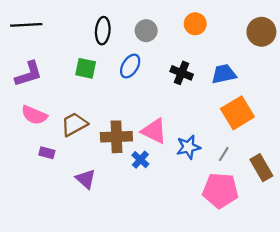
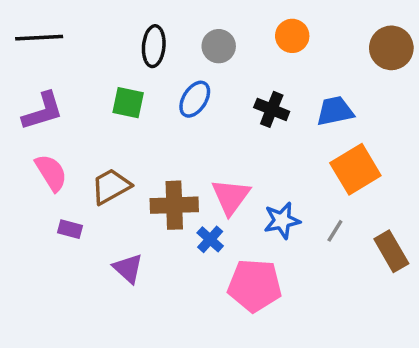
pink semicircle: (34, 115) -> (51, 173), turned -145
pink triangle: (154, 131) -> (231, 197), turned 40
pink pentagon: (220, 190) -> (255, 285), moved

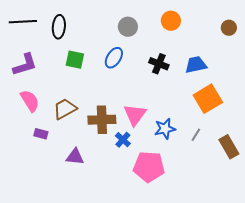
black ellipse: (154, 46) -> (59, 27), moved
brown circle: (391, 48) -> (229, 28), size x0.6
purple triangle: (128, 268) -> (75, 157), turned -36

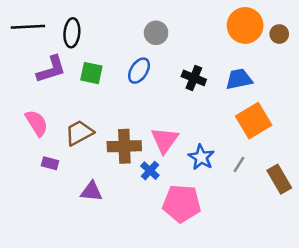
orange circle: (171, 21) -> (245, 25), moved, size x1.5
purple L-shape: (25, 65) -> (51, 69), moved
blue star: (165, 129) -> (201, 157), turned -30

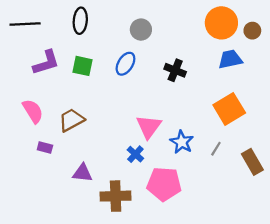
black ellipse: (72, 33) -> (80, 21), moved
blue trapezoid: (239, 79) -> (230, 59), moved
brown cross: (124, 146) -> (116, 196), moved

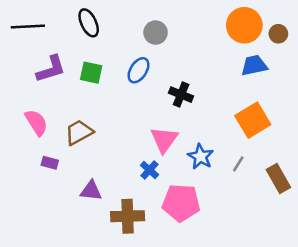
black ellipse: (80, 21) -> (89, 23), turned -30
black cross: (175, 70) -> (181, 95), moved

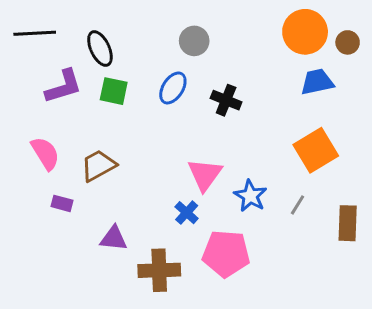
black ellipse: (89, 23) -> (100, 49), moved
black cross: (181, 95) -> (226, 100), moved
brown rectangle: (278, 178) -> (348, 223), turned 32

